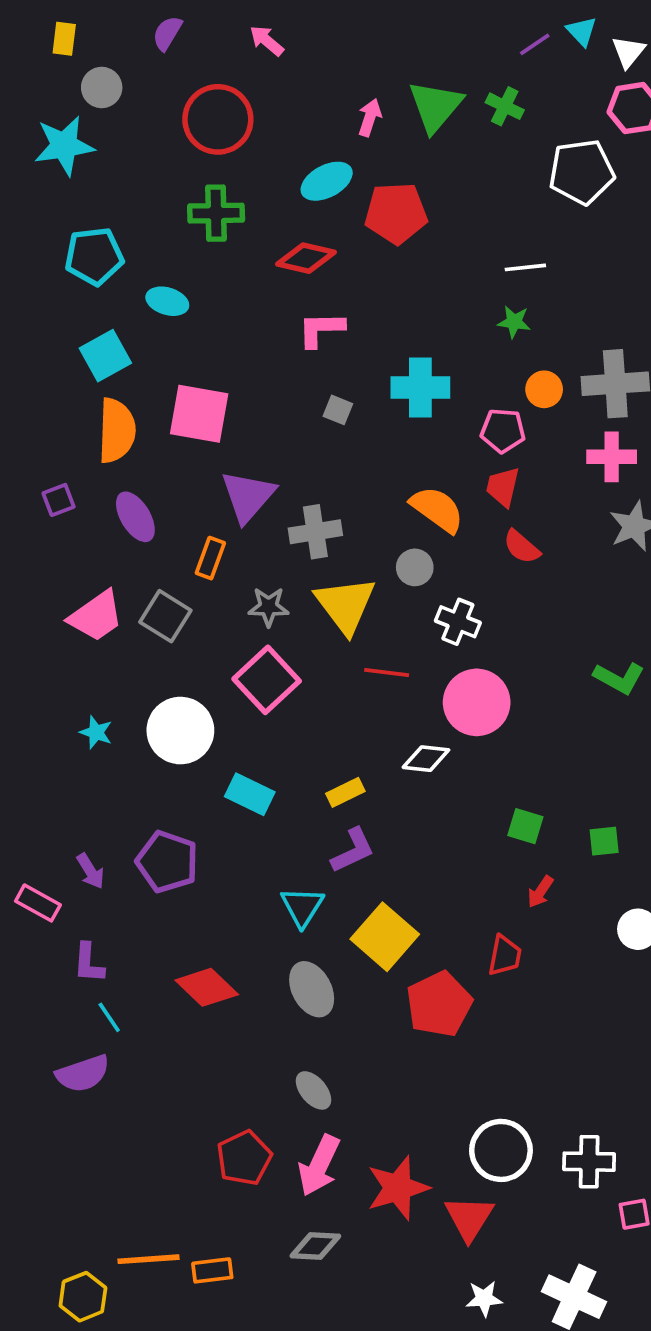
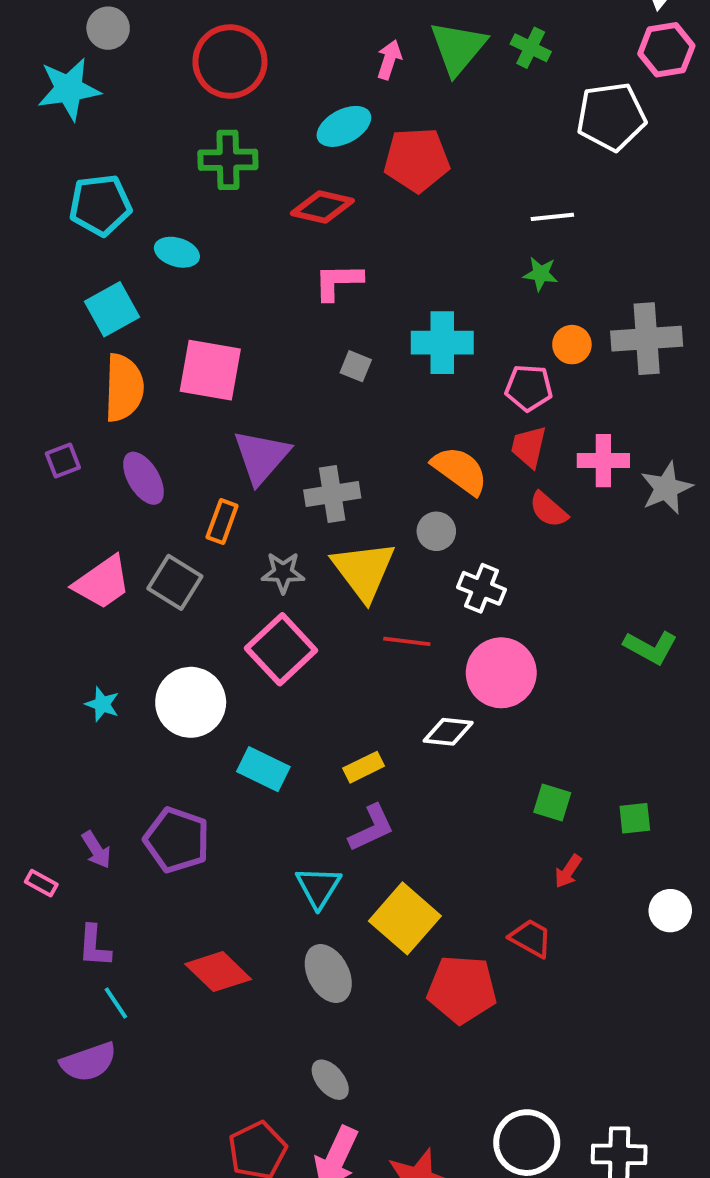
pink cross: (612, 457) -> (603, 461), moved
pink rectangle: (38, 903) -> (41, 883), size x0.7
red trapezoid: (505, 955) -> (531, 938), turned -72
red pentagon: (439, 1004) -> (462, 989), turned 30

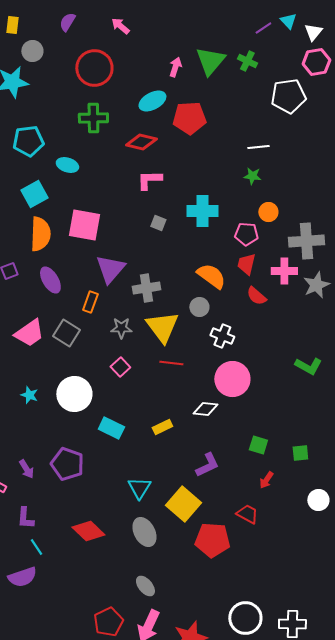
gray cross: (647, 339) -> (306, 241), moved
red line: (407, 641) -> (171, 363), moved
pink square: (281, 649) -> (120, 367), size x0.6
purple L-shape: (371, 828) -> (207, 465), moved

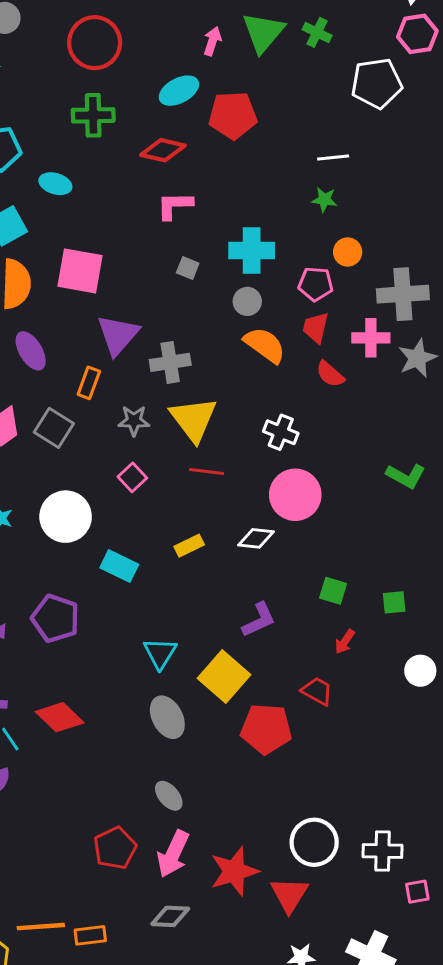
gray circle: (199, 307) -> (247, 301), moved
yellow rectangle: (162, 427) -> (189, 546), moved
red diamond: (88, 531) -> (60, 717), moved

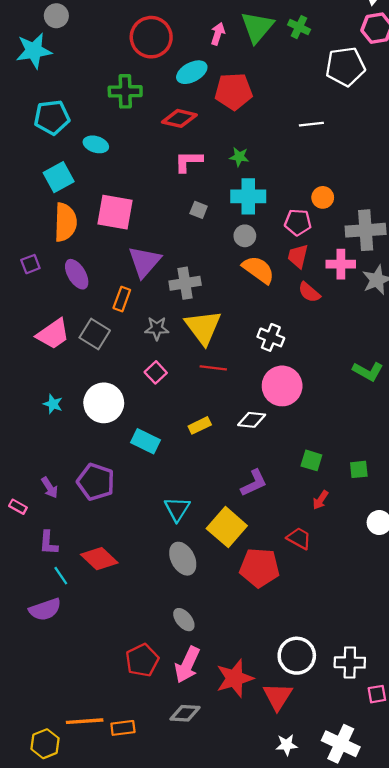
red circle: (95, 43) -> (151, 37), moved
green star: (324, 200) -> (239, 157), moved

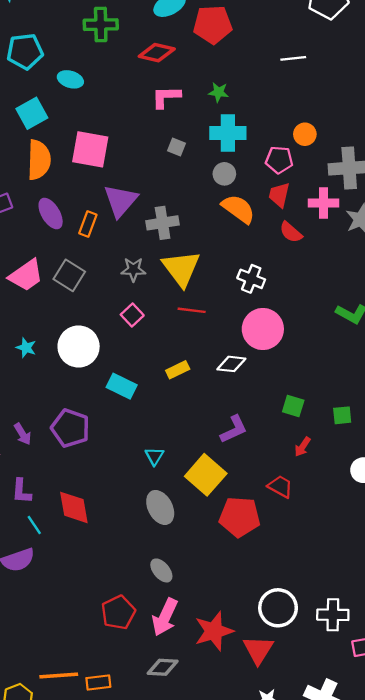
orange rectangle: (122, 299) -> (88, 224), moved
cyan triangle: (177, 509) -> (154, 456), size x0.7
red diamond: (99, 559) -> (74, 507), turned 36

